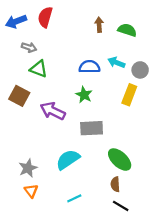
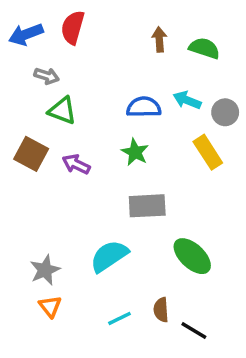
yellow rectangle: (129, 95) -> (208, 152), turned -54
purple arrow: (53, 111) -> (76, 164), moved, size x0.7
brown semicircle: (115, 184) -> (161, 310), moved

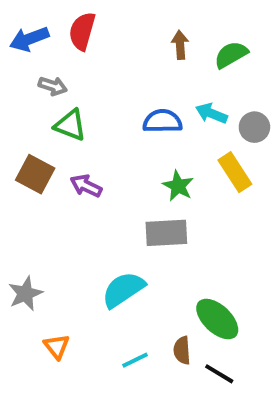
green semicircle: (204, 48) -> (231, 55), turned -48
green star: (135, 152) -> (178, 186), moved
green ellipse: (192, 256) -> (217, 319), moved
gray star: (45, 270) -> (25, 294), moved

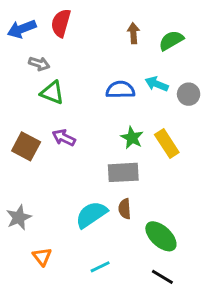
yellow rectangle: (235, 172) -> (167, 143), moved
brown square: (35, 174) -> (26, 146), moved
brown semicircle: (182, 350) -> (125, 209), moved

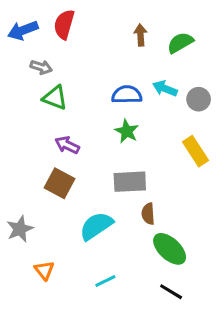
green star: (132, 138) -> (127, 131), moved
yellow rectangle: (167, 143) -> (196, 151), moved
brown square: (26, 146) -> (60, 183), moved
brown semicircle: (125, 209) -> (148, 214), moved

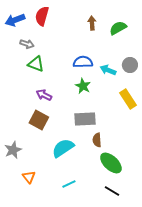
cyan arrow: (165, 89) -> (108, 70), moved

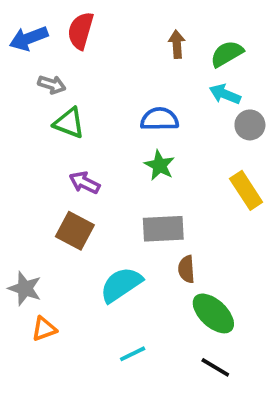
cyan arrow: (108, 70) -> (225, 94), moved
gray star: (13, 150) -> (25, 288), turned -30
orange triangle: (29, 177) -> (44, 329), moved, turned 48

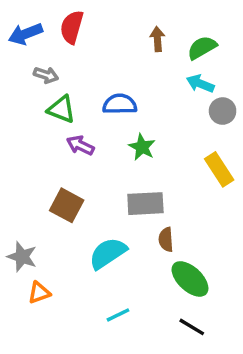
blue semicircle: (160, 119) -> (120, 104), moved
purple arrow: (84, 183) -> (80, 145), moved

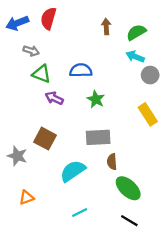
gray star: (22, 257) -> (17, 156), moved

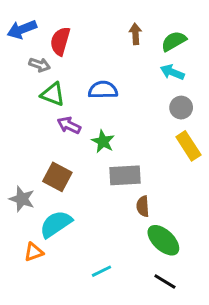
red semicircle: (48, 18) -> (60, 41), moved
gray circle: (150, 75) -> (181, 108), moved
green star: (96, 99) -> (103, 141), moved
cyan semicircle: (73, 171) -> (56, 224), moved

